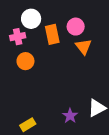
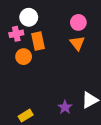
pink circle: (76, 27) -> (78, 22), moved
orange rectangle: (52, 34) -> (38, 41), moved

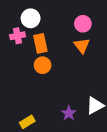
orange circle: (24, 57) -> (43, 65), moved

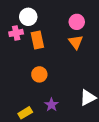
orange circle: (43, 65) -> (39, 74), moved
purple star: (69, 113) -> (51, 105), moved

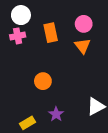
white circle: (28, 17) -> (21, 15), moved
orange rectangle: (37, 40) -> (51, 33), moved

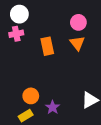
orange rectangle: (51, 33) -> (47, 46), moved
orange circle: (43, 81) -> (31, 96), moved

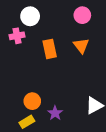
white circle: (19, 14) -> (30, 16), moved
pink circle: (78, 22) -> (82, 15), moved

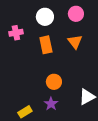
white circle: (30, 16) -> (45, 17), moved
orange circle: (32, 101) -> (54, 82), moved

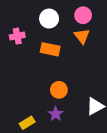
orange triangle: (75, 42) -> (82, 36), moved
orange rectangle: (46, 45) -> (50, 49), turned -66

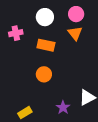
orange circle: (59, 90) -> (44, 74), moved
purple star: (56, 114) -> (63, 108), moved

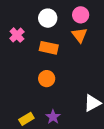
pink cross: (16, 33) -> (17, 35), turned -32
purple star: (63, 108) -> (53, 117), moved

